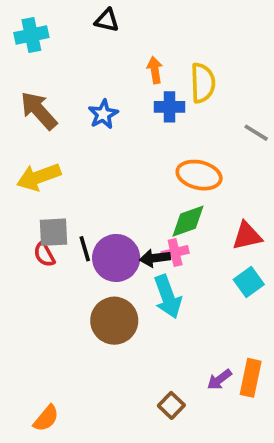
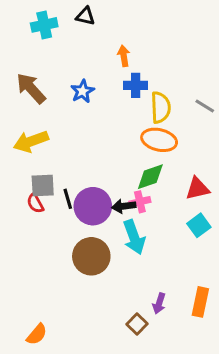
cyan cross: (31, 35) -> (44, 25), moved
yellow semicircle: (203, 83) -> (161, 107), moved
purple arrow: (219, 380) -> (159, 303), moved, turned -36

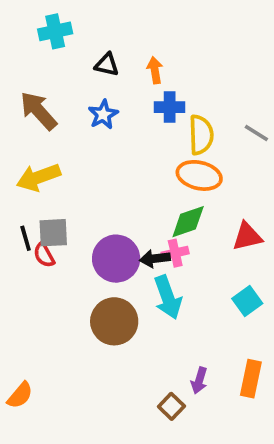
black triangle: (85, 16) -> (107, 65), moved
black line: (68, 199) -> (26, 238), moved
cyan square: (199, 225) -> (247, 301), moved
orange semicircle: (37, 334) -> (20, 395), moved

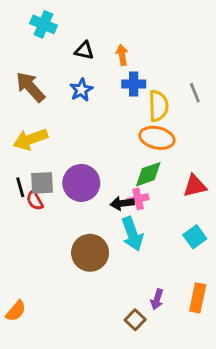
cyan cross: (55, 31) -> (43, 24), turned 35
gray line: (256, 133) -> (195, 93), moved, turned 36
purple circle: (116, 259) -> (81, 183), moved

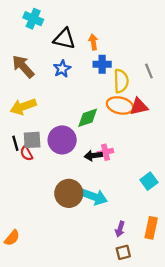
black triangle: (84, 51) -> (64, 39), size x1.5
green diamond: (148, 174) -> (88, 118), moved
red triangle: (195, 186) -> (139, 107), moved
cyan arrow: (132, 234) -> (94, 197), moved, turned -50
brown square: (135, 320) -> (123, 252), moved, turned 32

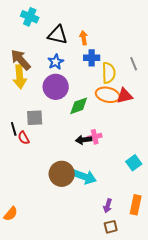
yellow arrow: (23, 107) -> (20, 77), moved, turned -75
gray square: (32, 140) -> (35, 118), moved
purple circle: (62, 140) -> (56, 87), moved

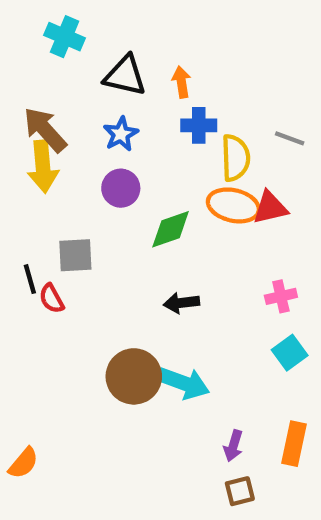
gray line: (134, 64) -> (290, 138), turned -48
purple circle: (56, 87) -> (121, 188), size x0.7
pink cross: (95, 137) -> (281, 296), moved

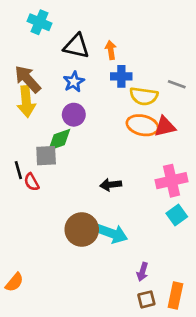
yellow semicircle: (236, 158) -> (144, 96), turned 100
green diamond: (171, 229) -> (59, 140), moved
pink cross: (281, 296) -> (171, 181), size x1.6
orange rectangle: (294, 444) -> (175, 296), moved

